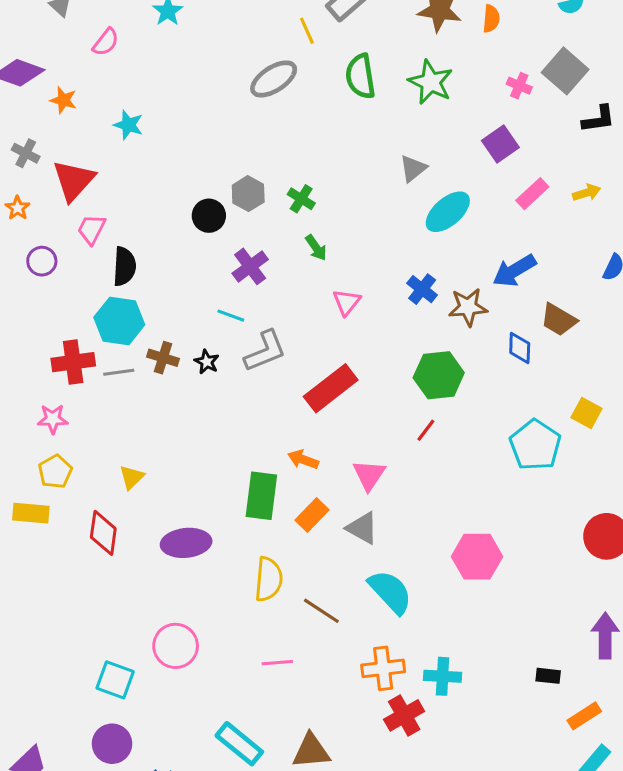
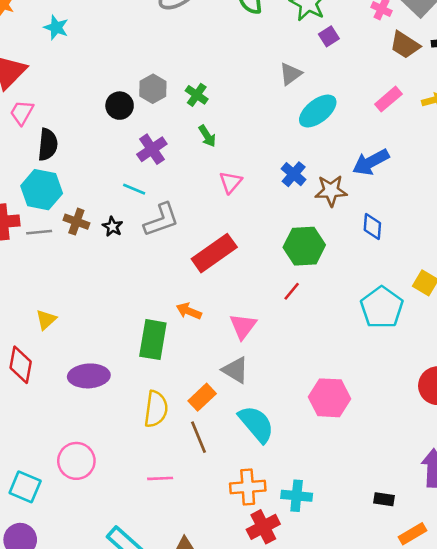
purple square: (500, 144) -> (329, 36), moved, size x0.7
brown trapezoid: (559, 320) -> (405, 45), moved
orange rectangle: (312, 515) -> (202, 397), moved
brown line: (321, 611) -> (198, 437), turned 32

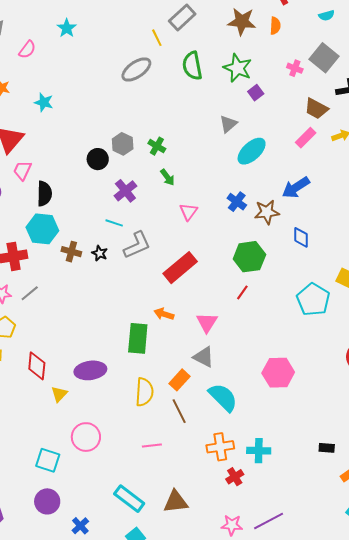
brown trapezoid: (405, 45) -> (316, 109), moved
gray line: (39, 232) -> (30, 293), moved, turned -30
yellow triangle: (46, 320) -> (59, 394), moved
red cross: (263, 527) -> (235, 477), size x0.7

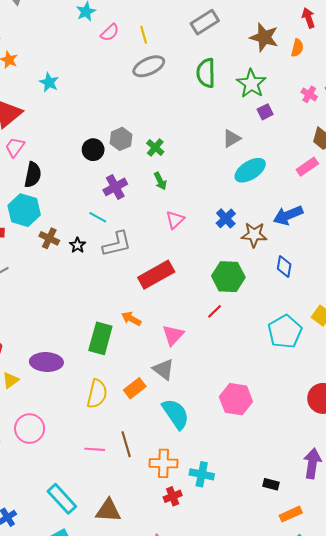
yellow line: (157, 38) -> (144, 35), moved
pink semicircle: (27, 50) -> (110, 33), moved
brown line: (179, 411) -> (126, 444), moved

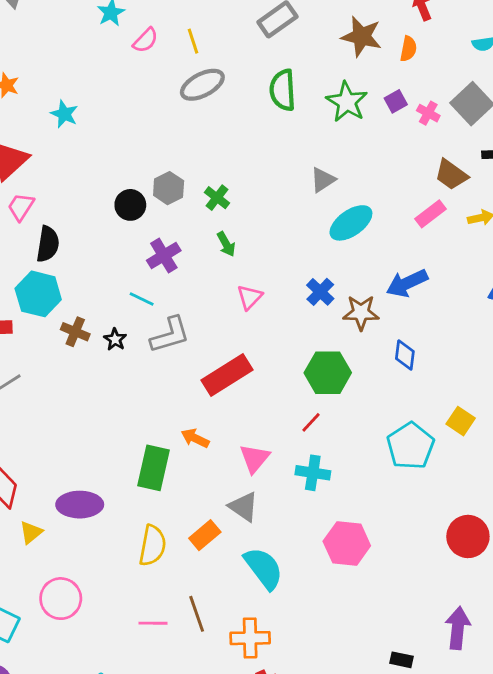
purple square: (265, 112) -> (396, 101), moved
cyan cross: (202, 474) -> (313, 473), moved

